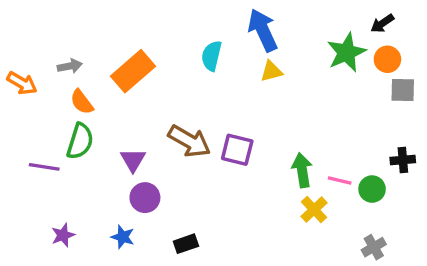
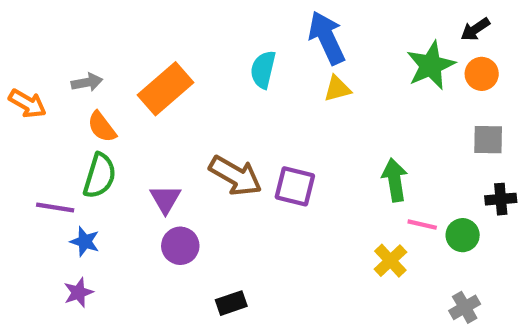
gray square: (403, 90) -> (488, 140), moved
green arrow: (302, 170) -> (395, 180), moved
blue star: (123, 237) -> (85, 242), moved

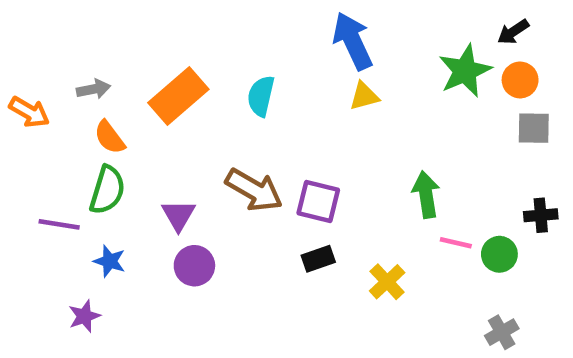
cyan semicircle: (263, 70) -> (261, 96), moved
gray square: (488, 140) -> (534, 128), moved
blue star: (85, 242) -> (110, 261), moved
yellow cross: (390, 261) -> (387, 282), moved
black rectangle: (231, 303) -> (318, 259), moved

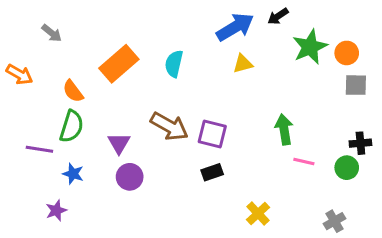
black arrow: (513, 32) -> (278, 16), moved
blue arrow: (353, 41) -> (235, 27), turned 84
gray arrow: (94, 89) -> (52, 33), moved, turned 50
green circle: (499, 254) -> (347, 168), moved
yellow cross: (387, 282) -> (258, 214), moved

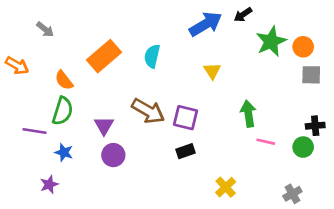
yellow triangle: (243, 64) -> (212, 71), moved, turned -48

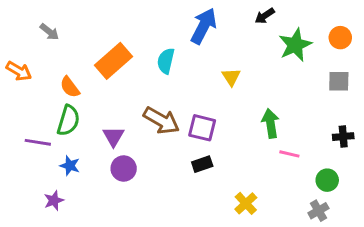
blue arrow: (206, 24) -> (204, 26), moved, turned -32
orange circle: (303, 47) -> (340, 38), moved
green circle: (303, 147) -> (327, 180), moved

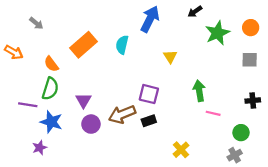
brown arrow: (161, 121) -> (122, 114), moved, turned 128
blue star: (70, 166) -> (51, 122), size x1.5

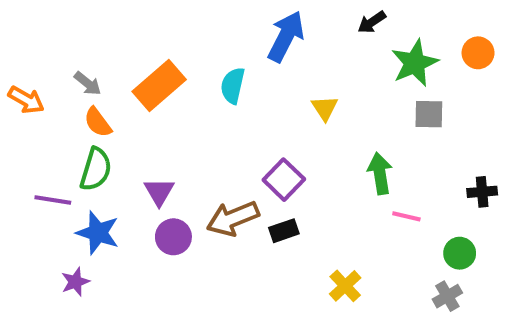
gray arrow: (36, 23) -> (88, 83), moved
gray square: (250, 60) -> (429, 114), moved
purple square: (149, 94) -> (284, 180), turned 30

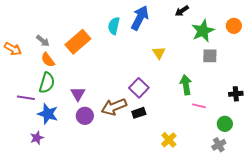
cyan semicircle: (233, 86) -> (114, 26), moved

